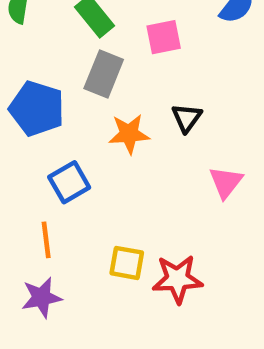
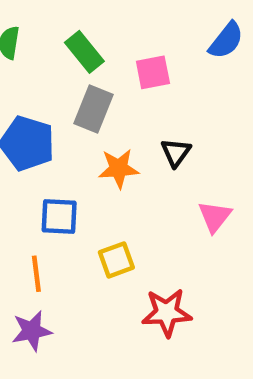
blue square: (69, 182) -> (59, 217), turned 33
yellow square: (127, 263) -> (116, 260), moved, turned -30

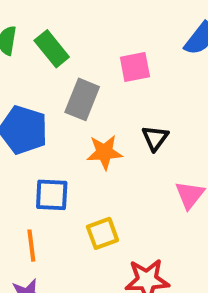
green rectangle: (84, 52) -> (52, 49), moved

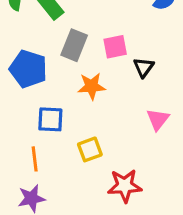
pink square: (135, 67) -> (115, 47), moved
black triangle: (155, 138) -> (144, 67), moved

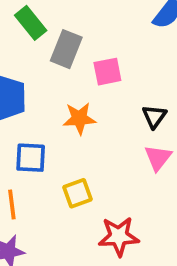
gray rectangle: (74, 45) -> (66, 49), moved
black triangle: (144, 67) -> (154, 116), moved

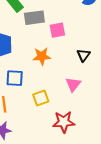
gray rectangle: (66, 49) -> (34, 18), turned 60
pink triangle: (158, 158) -> (73, 84), moved

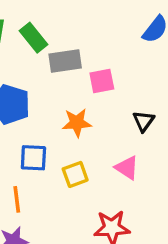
pink triangle: (73, 84) -> (127, 168), turned -35
yellow square: (41, 98) -> (75, 174), moved

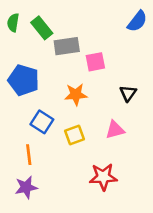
blue square: (33, 158) -> (42, 122), turned 30
pink triangle: (127, 168) -> (115, 130), turned -48

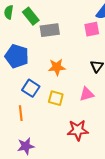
pink square: (95, 62) -> (92, 29), moved
yellow square: (74, 135) -> (56, 98), turned 35
purple star: (26, 187) -> (26, 146), moved

